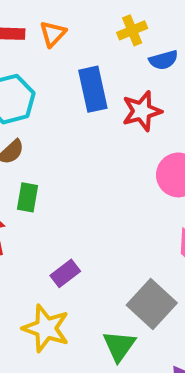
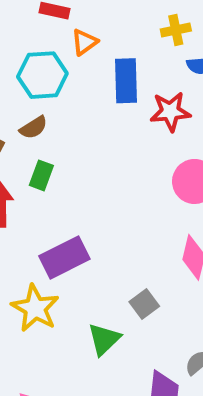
orange triangle: (53, 34) -> (84, 42), moved
purple rectangle: (65, 273) -> (64, 258), size x1.6
gray square: (152, 304) -> (144, 304), size x0.6

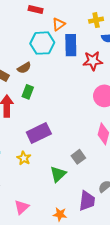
orange triangle: (84, 42) -> (59, 24), moved
cyan hexagon: (42, 75) -> (42, 43), moved
yellow star: (35, 308) -> (24, 158), size x0.6

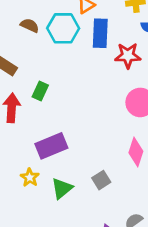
brown semicircle: (24, 68) -> (30, 25), moved, turned -128
green triangle: (58, 174) -> (62, 188), moved

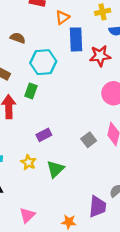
cyan hexagon: (63, 28) -> (43, 62), moved
purple rectangle: (51, 146) -> (44, 135), size x0.6
gray square: (101, 180) -> (89, 140), moved

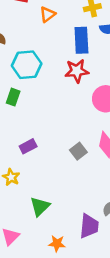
blue rectangle: (76, 39) -> (81, 40), moved
red star: (100, 56) -> (77, 71), moved
green triangle: (55, 169) -> (40, 206), moved

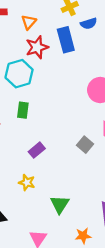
red star: (77, 71) -> (37, 47), moved
green rectangle: (13, 97) -> (23, 110), moved

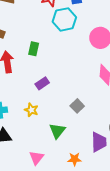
cyan hexagon: (19, 74) -> (64, 19), moved
gray square: (85, 145) -> (77, 106), moved

